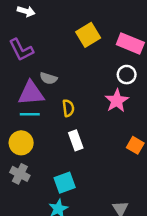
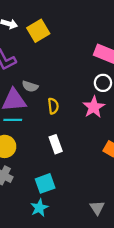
yellow square: (88, 35) -> (38, 31), moved
yellow semicircle: (68, 108) -> (53, 106), moved

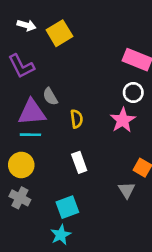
gray semicircle: (30, 86) -> (50, 96), turned 42
gray triangle: (97, 208) -> (127, 190), moved

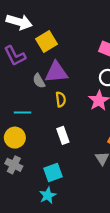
white arrow: (27, 25) -> (19, 22), size x1.6
yellow square: (59, 33) -> (47, 42), moved
purple triangle: (32, 112) -> (56, 72), moved

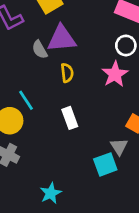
cyan line: (22, 113) -> (26, 100), moved, turned 56
cyan square: (53, 173) -> (105, 164), moved

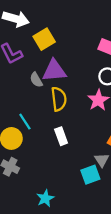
yellow semicircle: (67, 73) -> (59, 99), size x1.5

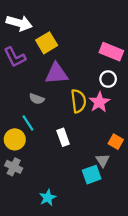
gray semicircle: (36, 80) -> (37, 99), moved, turned -40
yellow semicircle: (59, 99) -> (78, 101), moved

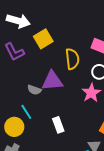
purple triangle: (56, 74) -> (52, 81), moved
yellow semicircle: (78, 101) -> (72, 59), moved

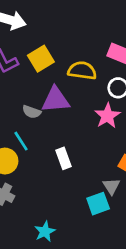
yellow square: (43, 39) -> (41, 59), moved
yellow semicircle: (72, 59) -> (82, 71), turned -75

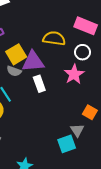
yellow square: (41, 59) -> (16, 54), moved
white rectangle: (64, 158) -> (39, 84), moved

